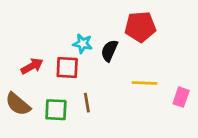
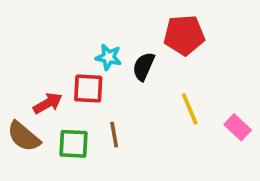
red arrow: (32, 66) -> (48, 103), moved
yellow line: (145, 83) -> (190, 109), turned 65
pink rectangle: (181, 97) -> (238, 127), turned -66

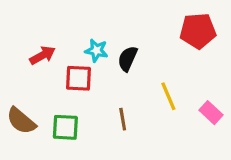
red pentagon: (184, 35) -> (198, 31), moved
red arrow: (48, 103) -> (42, 55), moved
brown line: (114, 135) -> (123, 119), moved

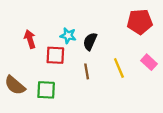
red arrow: (42, 55) -> (30, 39), turned -78
pink rectangle: (211, 113) -> (149, 62), moved
brown line: (123, 119) -> (87, 71), moved

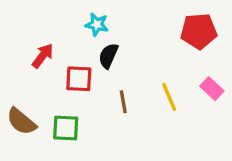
cyan star: (68, 36) -> (97, 25), moved
red arrow: (30, 39) -> (43, 56), turned 54
black semicircle: (90, 41) -> (108, 56), moved

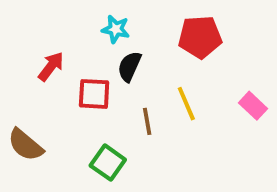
red pentagon: (199, 31) -> (200, 37), moved
yellow line: (169, 97) -> (186, 104), moved
green square: (66, 128) -> (108, 163), moved, turned 32

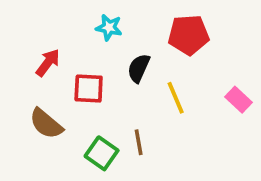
black semicircle: (129, 66) -> (139, 68), moved
brown line: (147, 121) -> (139, 142), moved
brown semicircle: (25, 145) -> (46, 124), moved

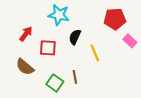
cyan star: (109, 27) -> (59, 15), size x1.5
red pentagon: (189, 35) -> (115, 19), moved
pink rectangle: (239, 100) -> (130, 41), moved

